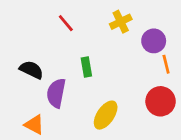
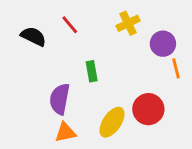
black semicircle: (31, 70) -> (33, 36), moved
red circle: (161, 101) -> (148, 109), moved
orange triangle: (34, 125) -> (65, 132), moved, turned -40

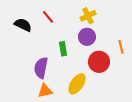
purple circle: (163, 44) -> (87, 37), moved
red circle: (148, 109) -> (99, 62), moved

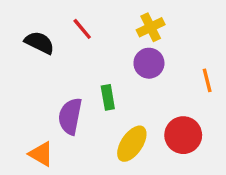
green rectangle: (63, 49) -> (108, 97), moved
red circle: (99, 62) -> (183, 135), moved
orange triangle: (45, 91) -> (41, 154), moved, turned 42

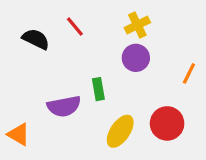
orange line: (207, 80) -> (189, 73), turned 40
purple semicircle: (70, 116) -> (64, 106), turned -112
orange triangle: (41, 154) -> (19, 134), moved

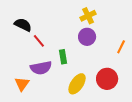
red line: (75, 27) -> (39, 41), moved
orange triangle: (19, 134) -> (22, 84), moved, turned 35

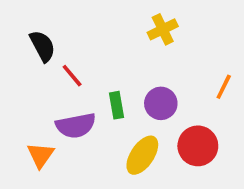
black semicircle: (23, 25) -> (42, 46), turned 36
purple circle: (87, 37) -> (161, 103), moved

